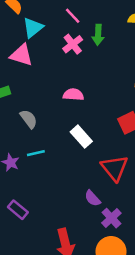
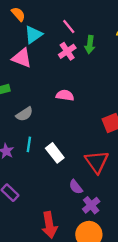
gray semicircle: (29, 119) -> (24, 114), turned 90
white rectangle: (81, 137) -> (55, 153), moved
cyan line: (36, 153) -> (29, 144), turned -72

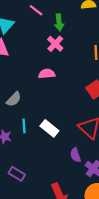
pink cross: (67, 51) -> (55, 44), moved
purple semicircle: (76, 187) -> (75, 155), turned 32

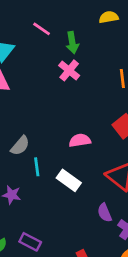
pink semicircle: (47, 74) -> (80, 140), moved
cyan line: (24, 126) -> (37, 167), moved

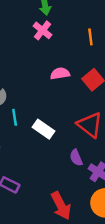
pink semicircle: (80, 140) -> (60, 74), moved

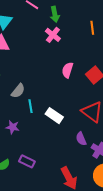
orange line: (90, 37) -> (92, 28), moved
pink semicircle: (60, 74) -> (67, 70), turned -63

